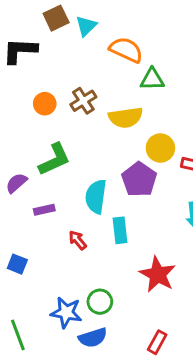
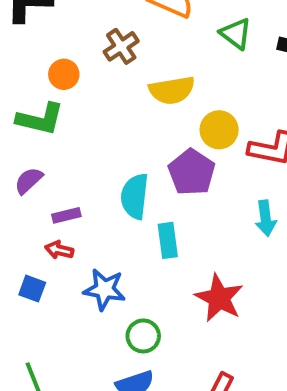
green triangle: (152, 79) -> (236, 34), moved, turned 40
brown cross: (83, 101) -> (121, 46), moved
green L-shape: (54, 159) -> (40, 119), moved, turned 39
red arrow: (78, 240) -> (59, 250), moved, turned -36
blue star: (66, 312) -> (105, 289), moved

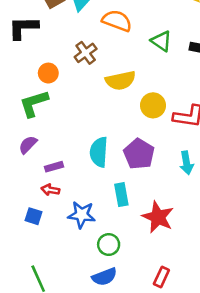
green L-shape: (40, 119) -> (34, 103), turned 152
purple pentagon: (192, 172) -> (139, 154), moved
cyan rectangle: (168, 240) -> (121, 195), moved

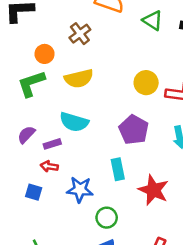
yellow semicircle: (121, 80) -> (79, 78), moved
purple semicircle: (28, 145) -> (26, 135), moved
cyan semicircle: (99, 152) -> (74, 122), moved, turned -76

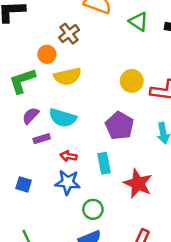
orange circle: (44, 54) -> (47, 54), moved
purple semicircle: (26, 135) -> (31, 116), moved
red arrow: (49, 166) -> (69, 156), moved

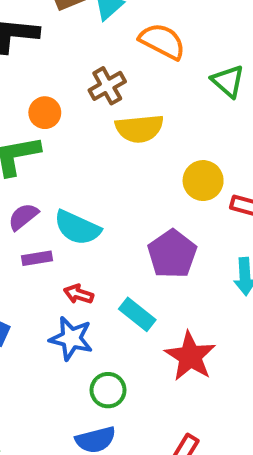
orange circle: (47, 54) -> (45, 113), moved
yellow semicircle: (68, 76) -> (139, 128), moved
cyan rectangle: (104, 163) -> (137, 314), turned -48

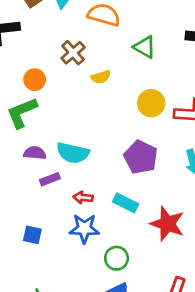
green triangle: (228, 81) -> (145, 47), moved
yellow semicircle: (139, 128) -> (101, 77), size x0.6
purple semicircle: (23, 217) -> (35, 153), turned 55

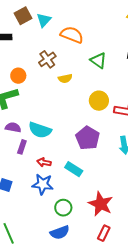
purple rectangle: (50, 179) -> (22, 147), turned -56
red star: (167, 224) -> (101, 204), moved

